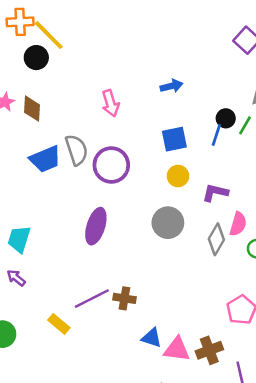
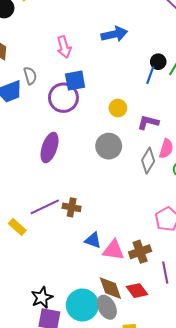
blue arrow: (171, 86) -> (114, 34), size x1.4
blue square: (174, 139) -> (75, 81), moved
gray semicircle: (77, 150) -> (30, 76), moved, size x0.7

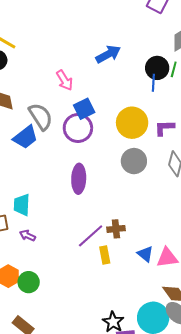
black circle: (158, 62) -> (157, 68), size x1.5
gray semicircle: (30, 76) -> (41, 117), size x1.6
yellow circle: (118, 108) -> (132, 123), size x1.8
yellow rectangle: (17, 227) -> (105, 255), moved, turned 54
blue triangle: (93, 240) -> (145, 254), turned 36

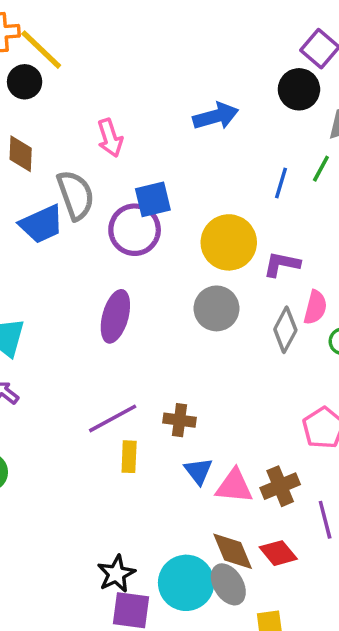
black circle: (157, 68) -> (299, 89), moved
pink arrow: (64, 80) -> (110, 138), moved
brown cross: (116, 229) -> (180, 420), moved

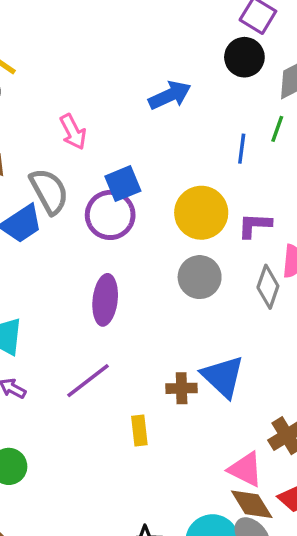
purple line: (113, 418) -> (88, 381), moved
blue triangle: (198, 471) -> (223, 377), moved, size x1.6
pink triangle: (234, 486) -> (245, 469), moved, turned 30

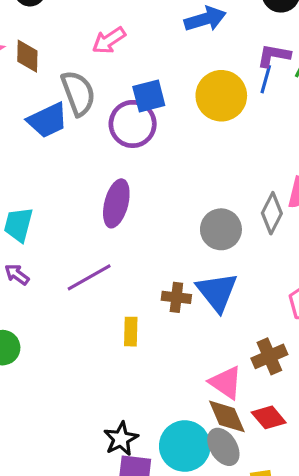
pink arrow: (73, 132) -> (109, 40), turned 76
yellow circle: (201, 213) -> (221, 96), moved
purple L-shape: (255, 225) -> (274, 56), moved
gray circle: (200, 277) -> (221, 229), moved

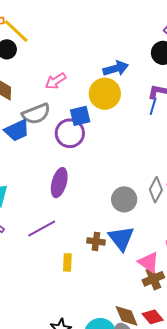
gray semicircle: (78, 93) -> (36, 114), turned 88
yellow circle: (221, 96) -> (105, 94), moved
pink triangle: (226, 383) -> (149, 262), moved

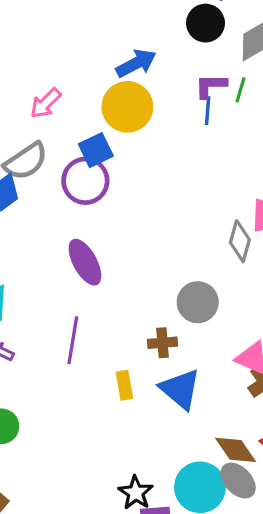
purple ellipse: (59, 183) -> (85, 262), turned -32
gray circle: (124, 199) -> (198, 302), moved
purple line: (42, 228) -> (73, 340), turned -40
blue triangle: (121, 238) -> (180, 389), moved

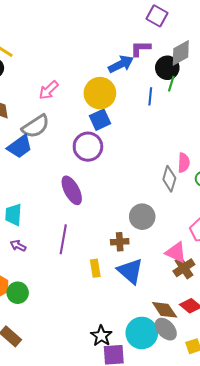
black circle: (206, 23) -> (167, 68), moved
blue arrow: (136, 63) -> (121, 64), moved
purple L-shape: (211, 86) -> (140, 49), moved
blue square: (96, 150) -> (100, 120), moved
purple circle: (85, 181) -> (88, 147), moved

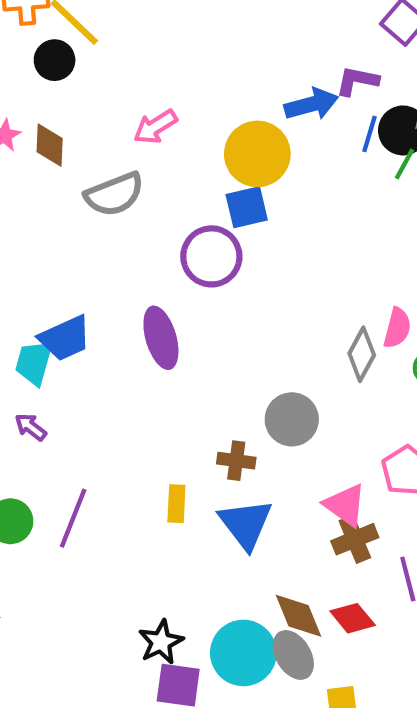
blue line: (150, 96) -> (369, 134), moved
blue trapezoid: (20, 147) -> (65, 338), moved
purple line: (63, 239) -> (73, 518), moved

